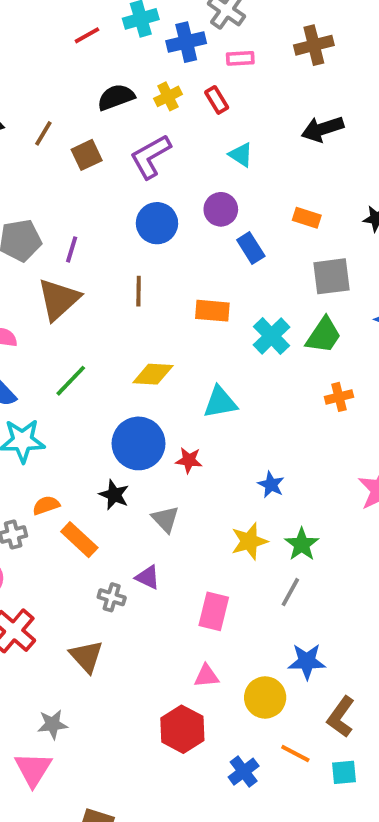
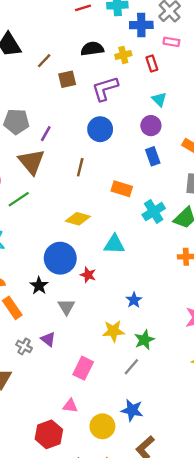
purple circle: (221, 209) -> (151, 126), moved
brown triangle: (59, 299) -> (31, 162), turned -40
green line: (71, 381) -> (19, 199), moved

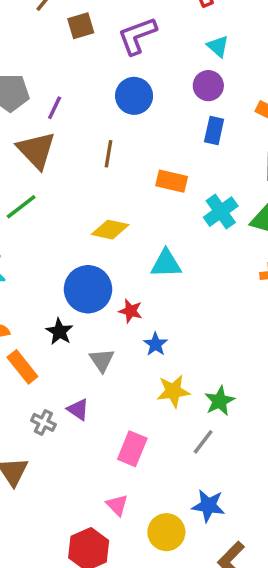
blue rectangle: (153, 156) -> (214, 131), turned 36
blue star: (134, 300) -> (156, 344), moved
pink triangle: (70, 406) -> (117, 505), turned 42

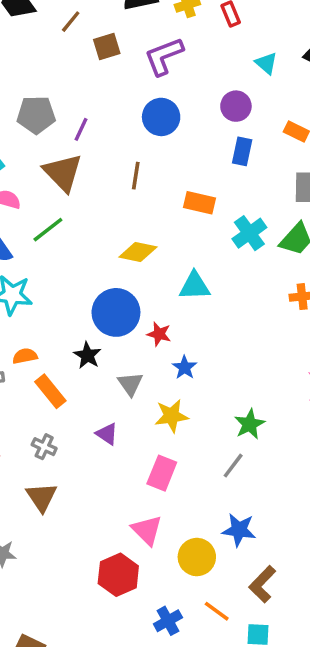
cyan triangle: (218, 46) -> (266, 63), moved
yellow star: (173, 391) -> (172, 416), moved
gray cross: (43, 422) -> (44, 447), moved
pink triangle: (117, 505) -> (147, 530), size x1.4

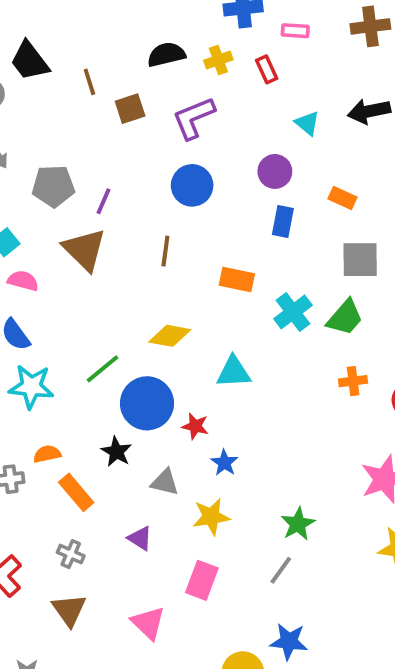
brown line: (71, 22) -> (89, 82), turned -55
green line: (48, 230) -> (102, 369), moved
gray triangle: (130, 384) -> (165, 482), turned -40
pink triangle: (147, 530) -> (148, 623), moved

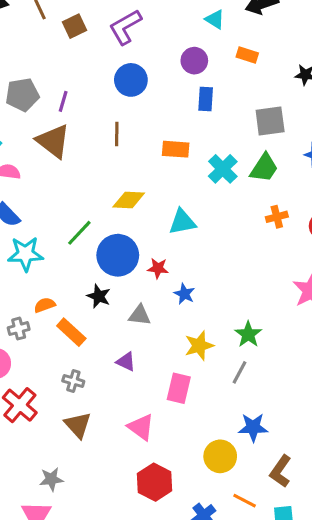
orange rectangle: (342, 198) -> (247, 55), moved
yellow star: (211, 517) -> (199, 346), moved

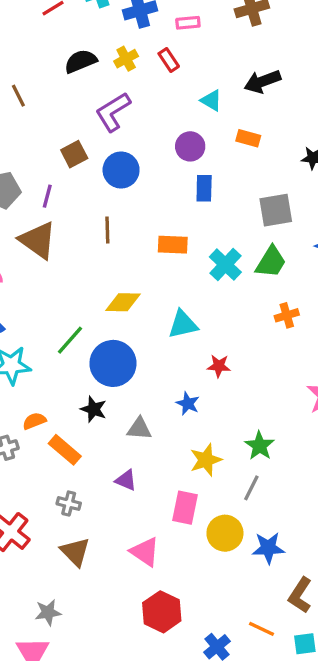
brown square: (74, 26) -> (74, 154), moved
red star: (158, 268) -> (219, 366), moved
yellow circle: (220, 456) -> (225, 533), moved

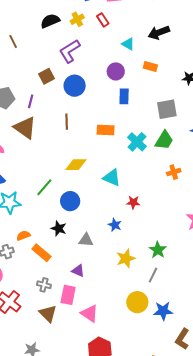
cyan triangle: (183, 324) -> (112, 178), turned 36
blue circle: (113, 363) -> (70, 201), size x0.7
pink rectangle: (185, 508) -> (68, 295), moved

